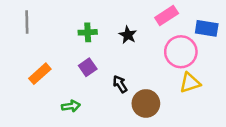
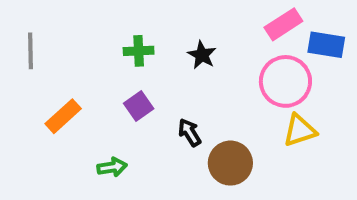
pink rectangle: (167, 16) -> (283, 24), moved
gray line: (27, 22) -> (30, 51), moved

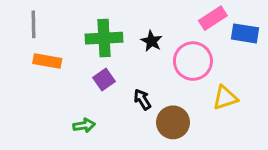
gray line: (30, 51) -> (33, 24), moved
green cross: (139, 51) -> (104, 38), size x1.6
pink circle: (285, 81) -> (193, 61), moved
orange rectangle: (63, 116) -> (47, 61), moved, turned 52

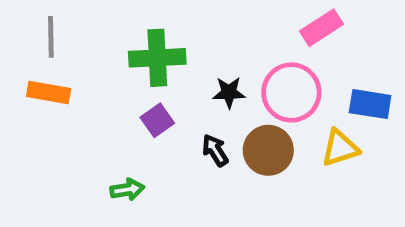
blue rectangle: (245, 33) -> (370, 104), moved
black star: (152, 41) -> (229, 92), moved, turned -30
orange rectangle: (47, 61) -> (49, 92), moved
brown circle: (173, 122) -> (268, 150), moved

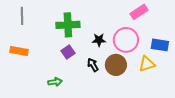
orange rectangle: (49, 92) -> (19, 51), moved

